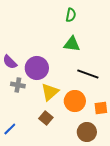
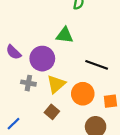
green triangle: (72, 44) -> (65, 35), moved
gray cross: (18, 85) -> (28, 83), moved

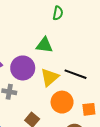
yellow triangle: (56, 84) -> (50, 77), moved

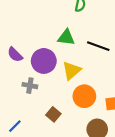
black line: (75, 74) -> (98, 46), moved

